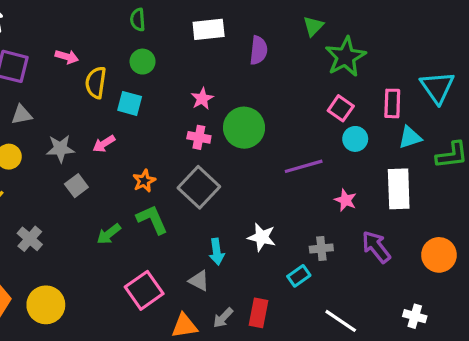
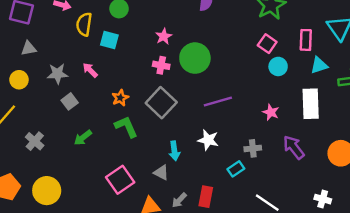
pink arrow: (104, 144) -> (90, 70), turned 77
purple line: (304, 166) -> (218, 101), moved
green arrow: (109, 234) -> (83, 138), moved

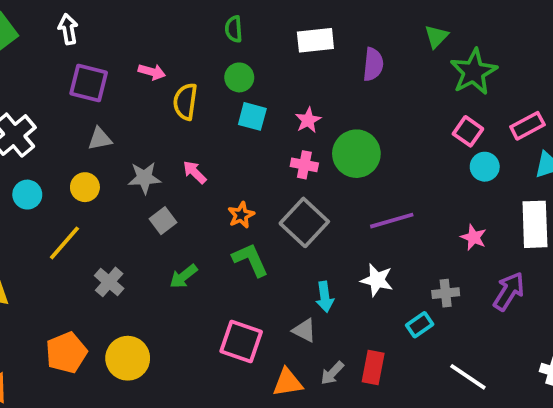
cyan square: (109, 40) -> (252, 116), moved
pink rectangle: (306, 40) -> (527, 126), turned 60
purple arrow: (294, 147) -> (509, 291), turned 70
pink square: (120, 180) -> (241, 341), turned -36

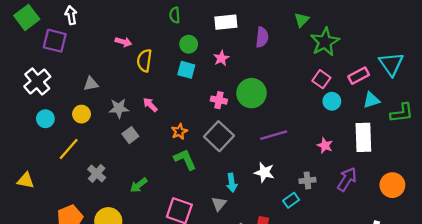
green circle: (239, 77) -> (189, 44), moved
purple square: (89, 83) -> (55, 41), moved
pink star: (308, 120) -> (221, 58), moved
green arrow: (183, 276) -> (139, 185), moved
gray triangle: (304, 330) -> (219, 204), turned 42

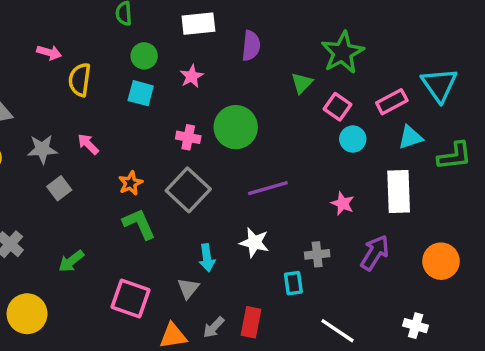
green triangle: (302, 20) -> (302, 83), moved
cyan rectangle: (291, 200) -> (293, 283), turned -63

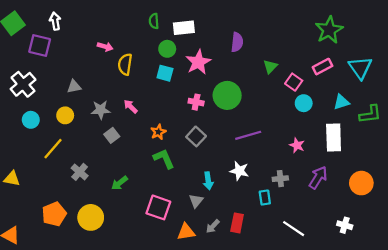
white rectangle: (198, 24) -> (184, 28), moved
green star: (343, 52) -> (329, 30), moved
pink star: (192, 76) -> (198, 62), size x1.6
pink rectangle: (392, 102) -> (323, 67), moved
gray square: (188, 190) -> (196, 136), size x0.7

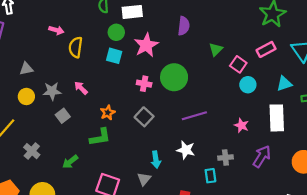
yellow circle: (65, 115) -> (26, 96), moved
green L-shape: (164, 159) -> (100, 137), moved, turned 105

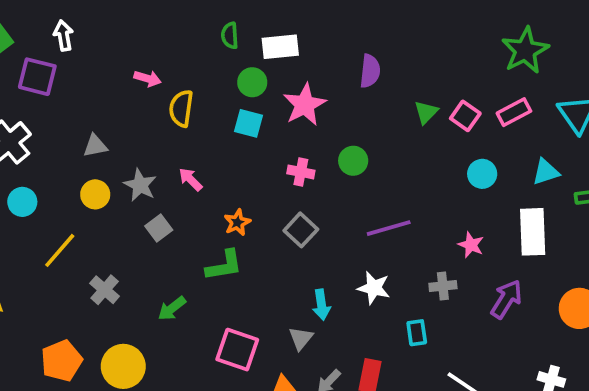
pink square: (238, 64) -> (465, 116), moved
green circle: (174, 77) -> (353, 161), size x0.6
gray star: (52, 91) -> (140, 185), turned 30
gray cross: (225, 158) -> (443, 286), moved

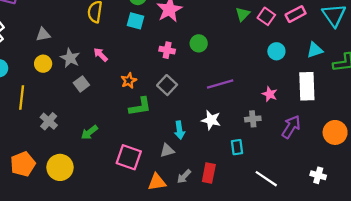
yellow line: (60, 250) -> (22, 97), turned -35
green L-shape: (224, 265) -> (140, 107), moved
gray triangle: (301, 338) -> (167, 150), turned 35

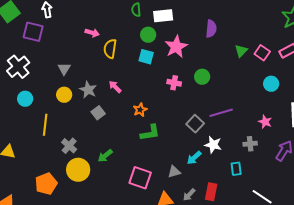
gray triangle: (43, 34) -> (64, 69), turned -48
gray square: (167, 85) -> (195, 124), moved
cyan arrow: (180, 130) -> (194, 158), moved, turned 56
yellow circle: (60, 167) -> (78, 170), moved

